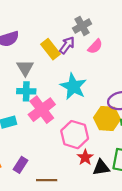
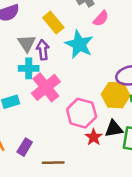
purple arrow: (67, 45) -> (43, 50), moved, turned -42
cyan star: (73, 86) -> (79, 44), moved
black triangle: (101, 167) -> (114, 129), moved

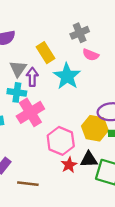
pink semicircle: (101, 18) -> (91, 55), turned 63

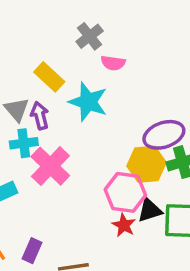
pink hexagon: (61, 141) -> (125, 192), moved

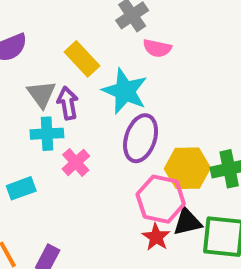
purple ellipse: (164, 135) -> (141, 138), moved, turned -57
pink cross: (50, 166) -> (76, 162), size x0.6

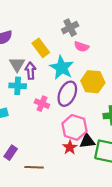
pink cross: (76, 162) -> (42, 104), moved, turned -32
yellow hexagon: (187, 168) -> (93, 82), moved

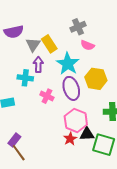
gray triangle: (17, 64) -> (33, 45), moved
purple ellipse: (67, 94) -> (71, 88), turned -45
brown line: (34, 167) -> (19, 153), moved, turned 48

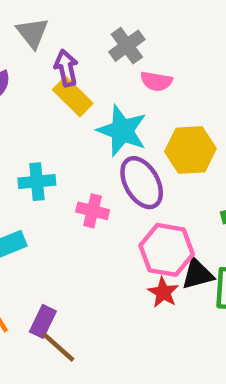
gray triangle: (33, 45) -> (32, 33), moved
purple arrow: (38, 65) -> (66, 68), moved

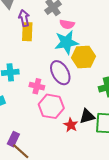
yellow rectangle: (73, 97) -> (27, 32), turned 48
cyan star: (122, 131) -> (66, 42), moved, turned -30
pink hexagon: (167, 250) -> (51, 106), moved

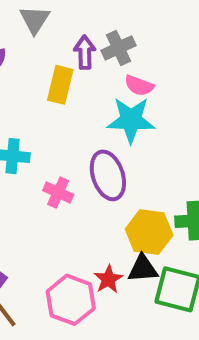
purple arrow: (24, 18) -> (85, 52), moved
yellow hexagon: (83, 57) -> (149, 232), moved
pink hexagon: (51, 106) -> (71, 300), moved

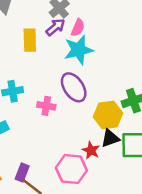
purple arrow: (85, 52) -> (55, 27), moved, turned 66
pink semicircle: (139, 86) -> (78, 28), turned -72

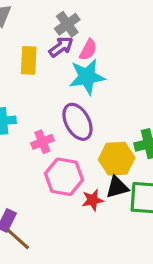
pink cross: (46, 106) -> (42, 142), turned -36
red star: (91, 150) -> (93, 200), turned 30
pink hexagon: (71, 169) -> (64, 177), moved

